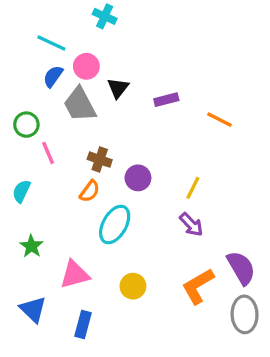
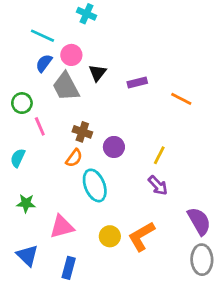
cyan ellipse: (115, 225) -> (95, 185), turned -52
green star: (31, 246) -> (26, 203), turned -30
orange L-shape: (198, 286) -> (141, 236), moved

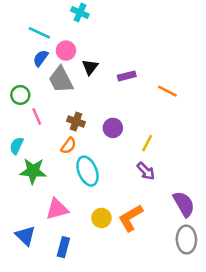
purple circle: (114, 147) -> (113, 128), moved
green star: (26, 203) -> (33, 171), moved, size x1.5

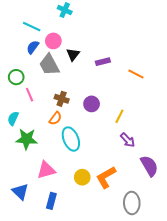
purple arrow: (146, 171) -> (128, 140), moved
gray ellipse: (186, 240) -> (132, 203), moved

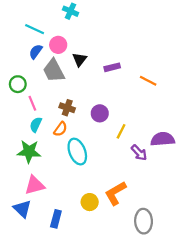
yellow line: (119, 116) -> (121, 131), moved
cyan semicircle: (13, 118) -> (36, 125), moved
purple semicircle: (149, 166) -> (163, 139), moved, turned -65
pink triangle: (46, 170) -> (35, 185), moved
yellow circle: (82, 177) -> (90, 202), moved

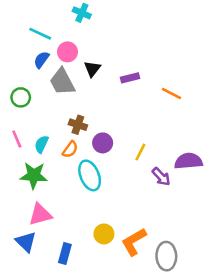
pink line: (32, 103) -> (17, 139), moved
purple circle: (100, 113) -> (103, 143), moved
orange L-shape: (115, 193) -> (134, 242), moved

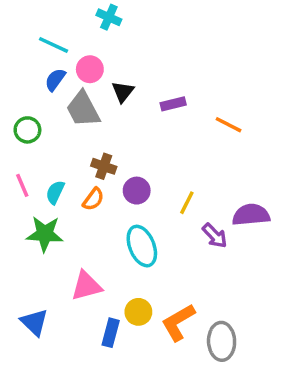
cyan ellipse: (90, 175) -> (142, 246), moved
pink triangle: (40, 214) -> (86, 286), moved
blue rectangle: (65, 253) -> (111, 333), moved

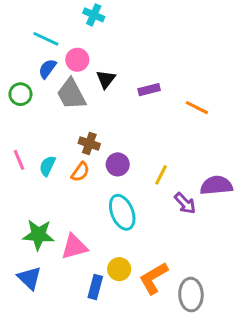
green circle: (27, 130) -> (20, 94), moved
green star: (45, 234) -> (38, 235), moved

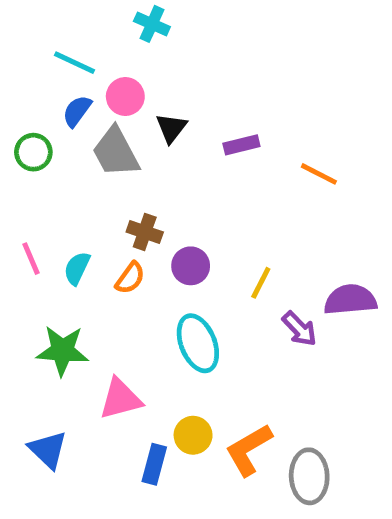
green star: (38, 235) -> (62, 351), moved

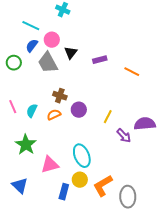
orange semicircle: (130, 278) -> (54, 115), turned -152
cyan ellipse: (198, 343) -> (82, 156), moved
green star: (62, 351) -> (26, 145), turned 30

